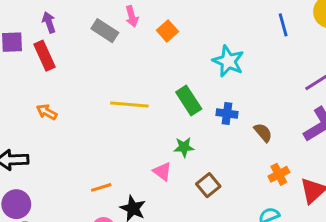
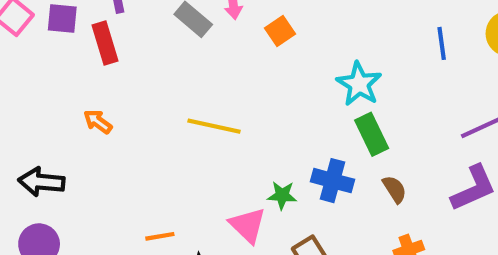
green rectangle: (189, 101) -> (372, 134), moved
blue cross: (227, 113) -> (332, 181), moved, size x1.4
pink triangle: (162, 171) -> (248, 225), size x1.4

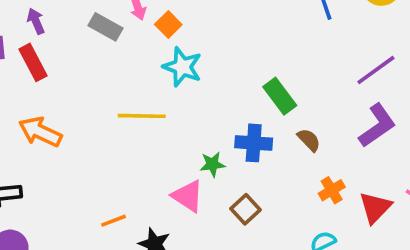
orange square: (280, 31) -> (168, 25), moved
cyan star: (359, 84) -> (182, 67), moved
orange arrow: (98, 122) -> (40, 132), size x1.6

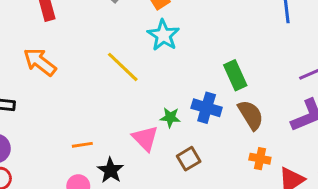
yellow line: (142, 116) -> (123, 67), turned 30
brown semicircle: (309, 140) -> (251, 115), size x1.5
orange cross: (332, 190) -> (260, 159), turned 30

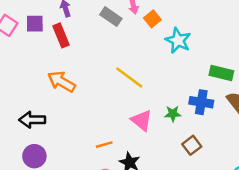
cyan star: (163, 35) -> (178, 40), moved
green rectangle: (235, 75) -> (221, 73), turned -45
pink triangle: (145, 138) -> (142, 120), moved

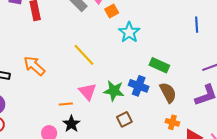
orange arrow: (61, 82) -> (34, 66), moved
green star: (173, 114) -> (114, 91), size x1.5
orange line: (104, 145) -> (66, 104), moved

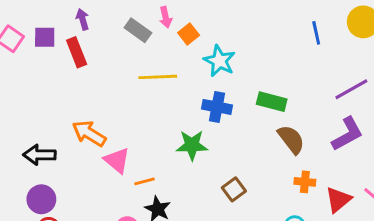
yellow line: (84, 55) -> (158, 77), moved, turned -40
blue cross: (139, 86) -> (217, 107), moved
green star: (114, 91) -> (192, 145), moved
pink triangle: (88, 92) -> (117, 160), moved

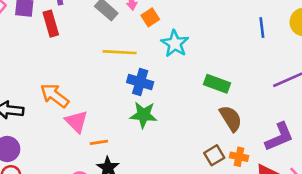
blue cross: (217, 107) -> (140, 82), moved
purple L-shape: (347, 134) -> (279, 137), moved
brown square: (234, 189) -> (214, 155), moved

